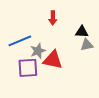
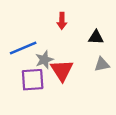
gray triangle: (87, 45) -> (102, 64), moved
red triangle: (53, 60) -> (62, 70), turned 45

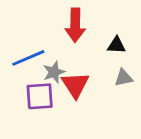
red arrow: (62, 21) -> (75, 25), size x1.6

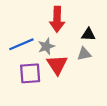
gray star: (54, 72) -> (46, 46), moved
gray triangle: (124, 78) -> (84, 54), moved

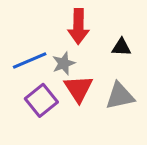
gray triangle: (84, 54) -> (120, 96), moved, size x1.5
purple square: (30, 73) -> (41, 100), turned -35

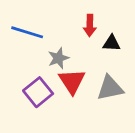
red arrow: (78, 26) -> (90, 26), moved, size x0.7
blue line: (30, 60) -> (27, 32), moved, turned 40

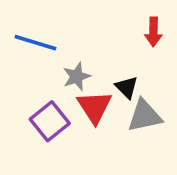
red arrow: (90, 26) -> (153, 32), moved
black triangle: (111, 43) -> (127, 87), moved, turned 42

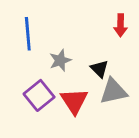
blue line: (35, 43) -> (28, 34), turned 68
red triangle: (94, 107) -> (74, 101), moved

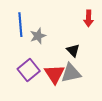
gray star: (60, 60) -> (38, 36), moved
gray triangle: (113, 91) -> (71, 73), moved

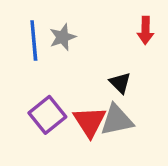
gray star: (38, 36) -> (63, 37), moved

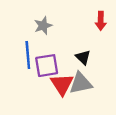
blue line: (34, 40) -> (28, 55), moved
purple square: (47, 115) -> (47, 66), moved, turned 30

